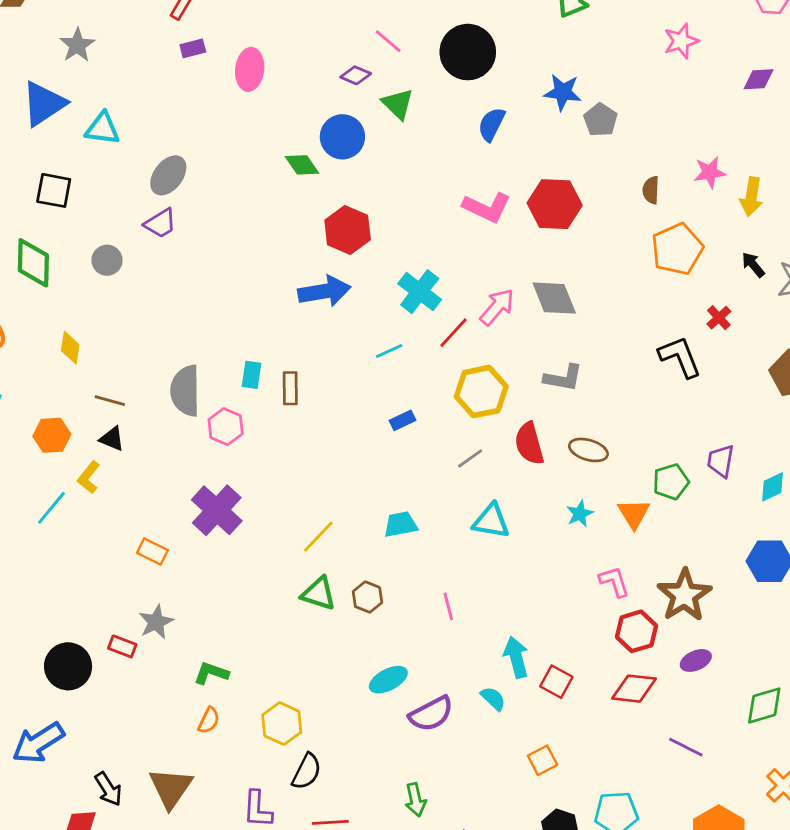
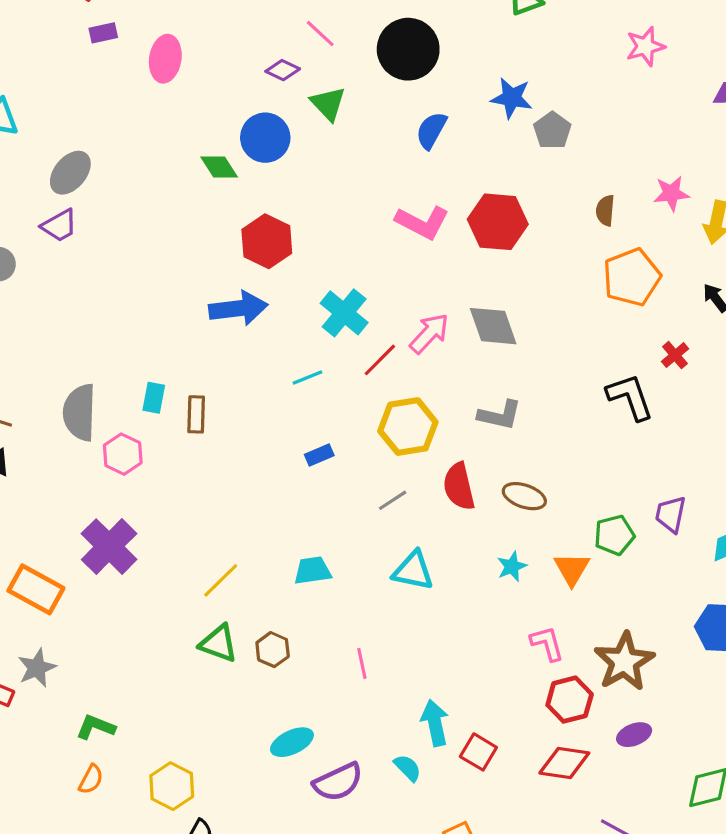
orange rectangle: (152, 551) -> (36, 589), size x1.6

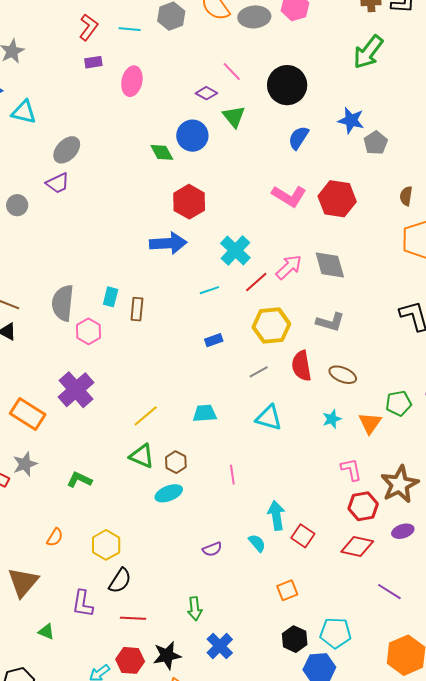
green L-shape: (96, 727) -> (79, 480), moved
cyan ellipse: (292, 742) -> (169, 493), moved
purple semicircle: (338, 782) -> (212, 549), size x0.6

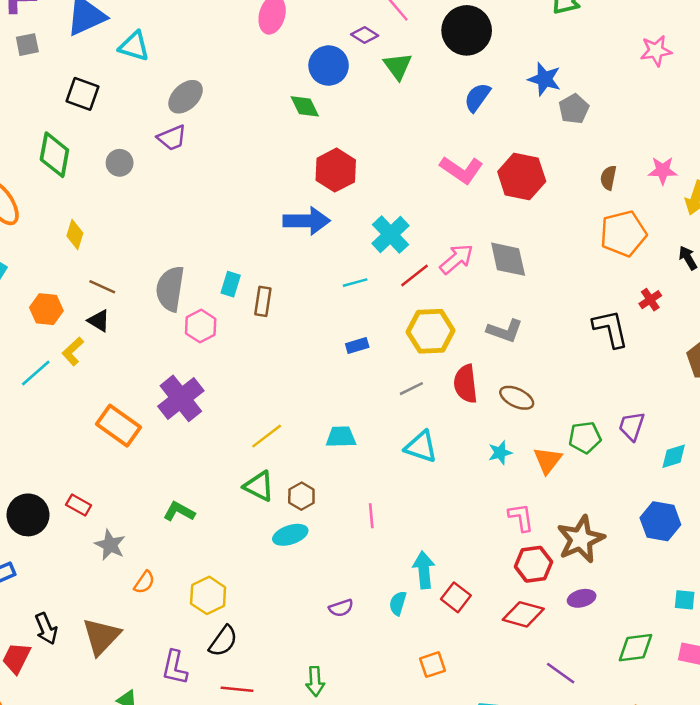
blue circle: (192, 136) -> (329, 66), moved
gray star: (25, 464) -> (110, 545), moved, turned -30
cyan semicircle: (257, 543) -> (398, 603), turned -126

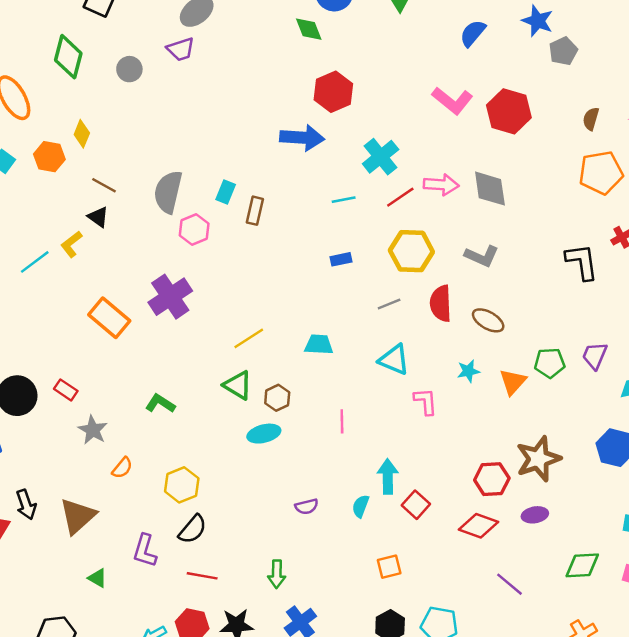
pink arrow: (456, 259) -> (441, 185), turned 40
orange hexagon: (46, 309) -> (49, 157), moved
pink L-shape: (521, 517) -> (426, 401), moved

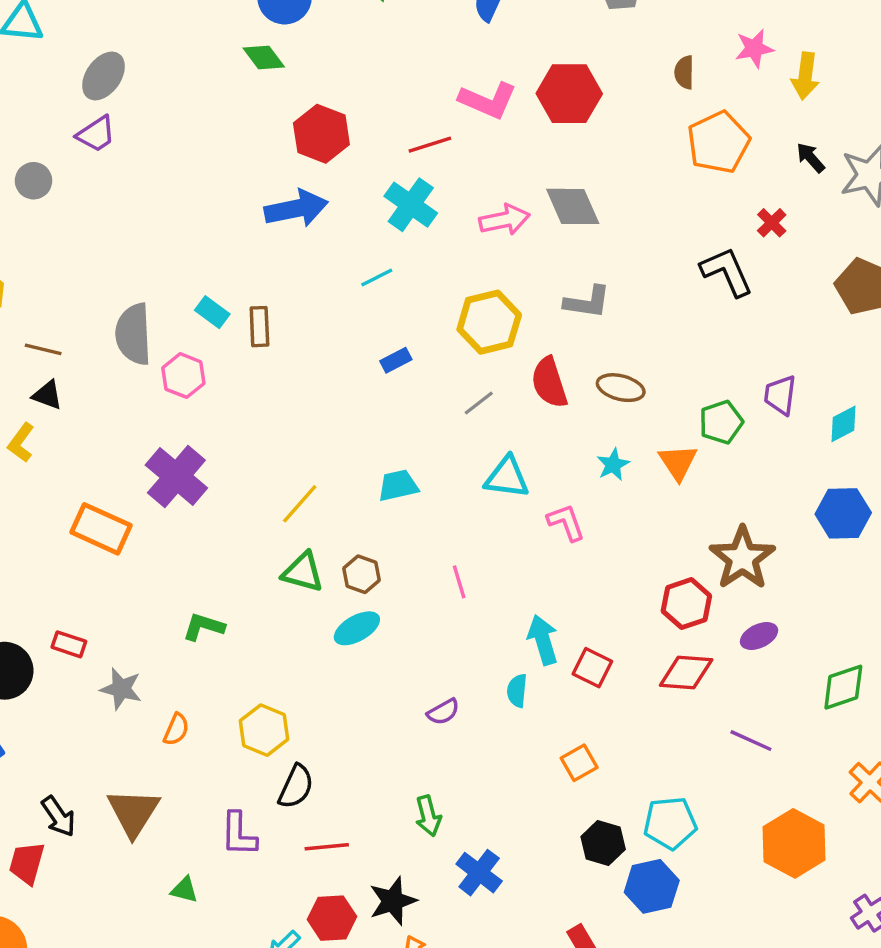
cyan rectangle: (226, 192) -> (212, 312), turned -60
red line: (400, 197) -> (430, 145), moved, turned 32

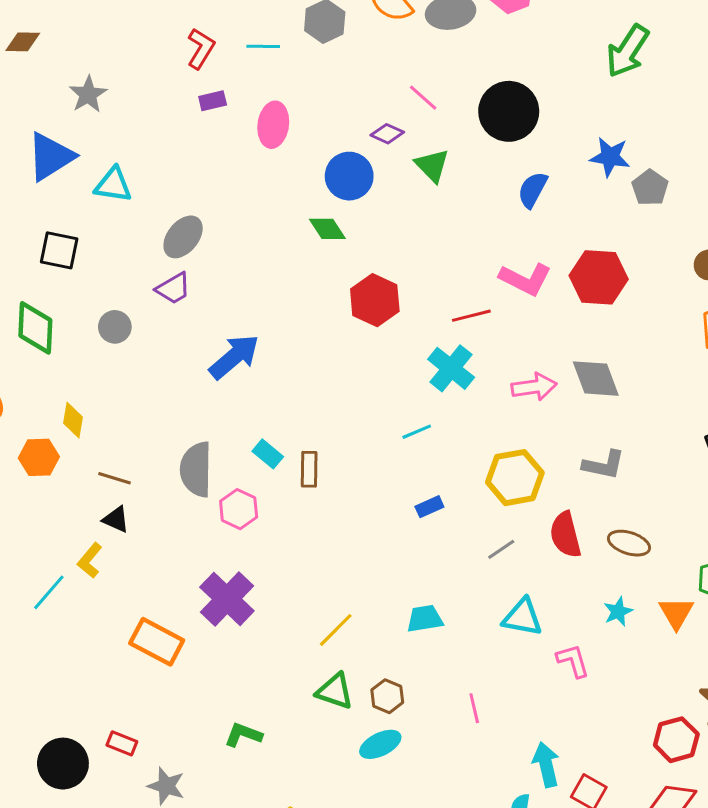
blue arrow: (296, 209) -> (234, 357), moved, turned -32

